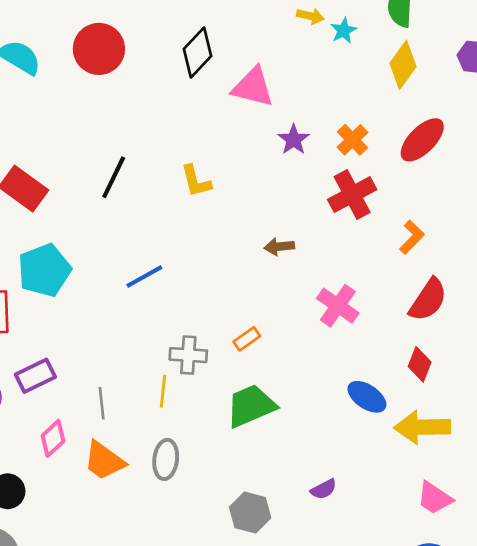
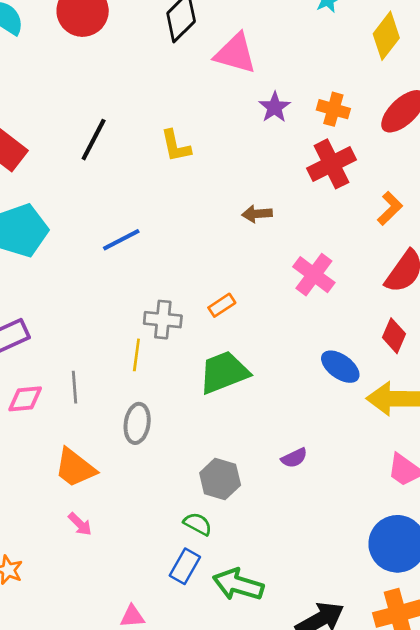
orange cross: (352, 140) -> (333, 109), turned -32
gray line: (102, 403) -> (75, 387), moved
pink diamond: (53, 438) -> (25, 399), turned 36
orange trapezoid: (104, 461) -> (75, 468), moved

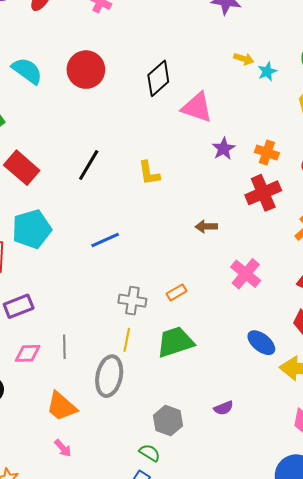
yellow line: (136, 355) -> (127, 340), moved
gray ellipse: (137, 423) -> (109, 376), size x1.4

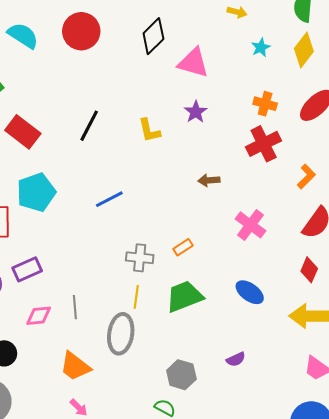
cyan star: (267, 71) -> (261, 47), moved
purple star: (224, 149) -> (196, 112), moved
blue ellipse: (261, 343) -> (250, 292), moved

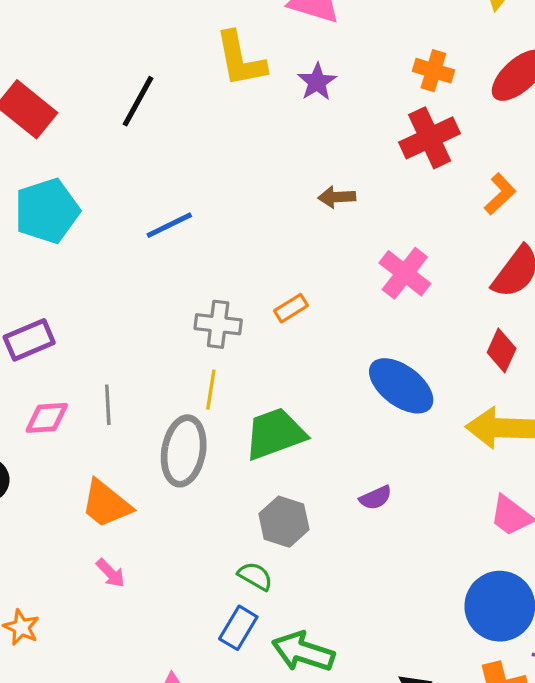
yellow L-shape: (149, 130) -> (240, 59), moved, size x1.4
blue ellipse: (250, 292) -> (401, 386), size x1.4
green trapezoid: (184, 296) -> (275, 434), moved

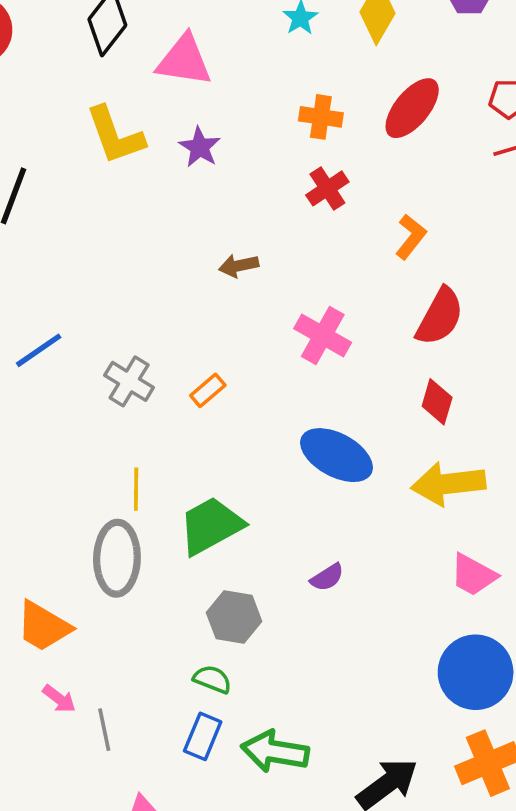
red cross: (430, 138) -> (327, 188), size x0.7
blue line: (169, 225) -> (39, 350), moved
gray cross: (218, 324) -> (129, 381), moved, turned 33
gray line: (108, 405) -> (104, 730), moved

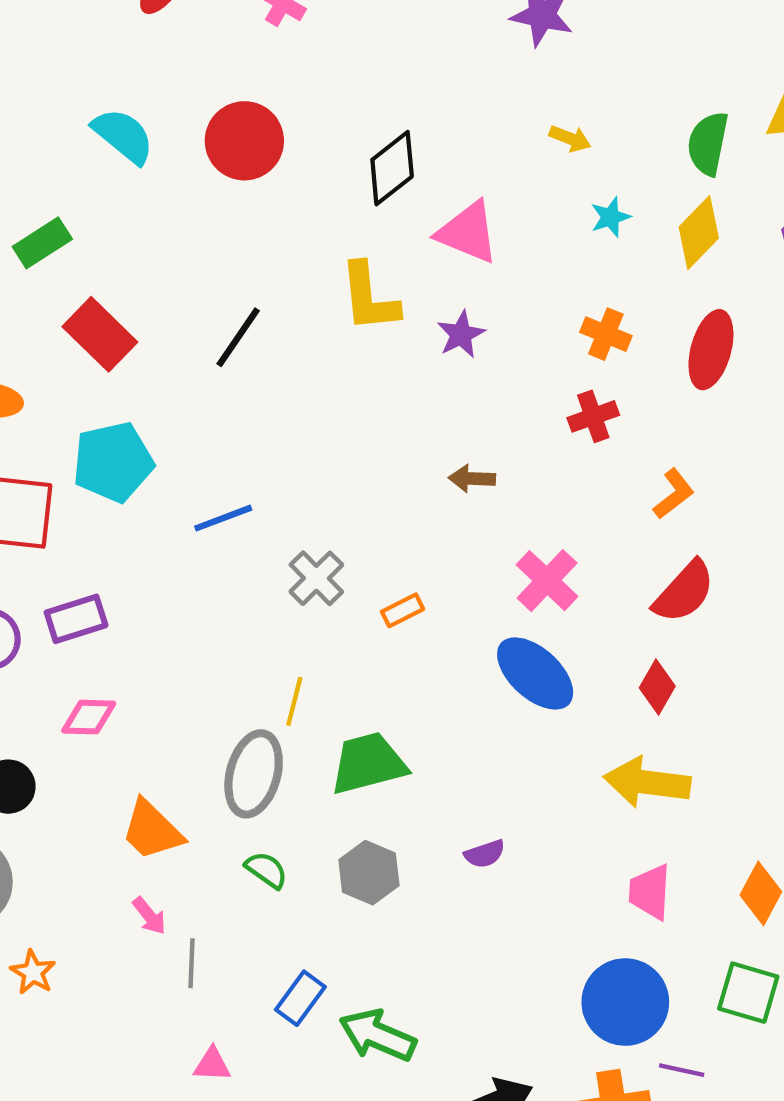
red ellipse: (412, 108) -> (711, 350), turned -38
blue ellipse: (337, 455) -> (535, 673), moved
pink trapezoid: (473, 575) -> (650, 892), turned 51
green semicircle: (212, 679) -> (266, 870), moved

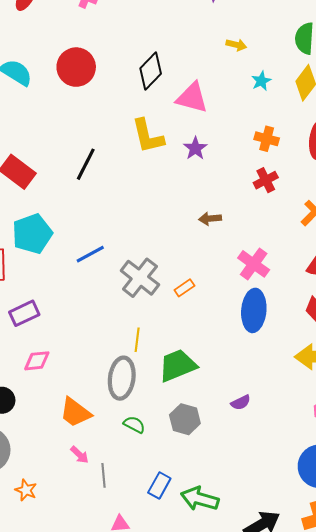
gray cross: (316, 578) -> (140, 278), size x1.4
blue ellipse: (535, 673) -> (254, 310), turned 60

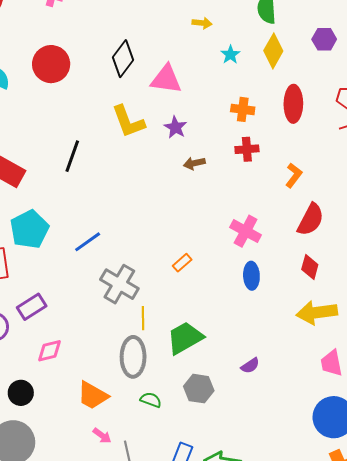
red cross: (266, 180) -> (247, 149), turned 30
brown arrow: (210, 219) -> (194, 163), moved
gray cross: (140, 278) -> (119, 284), moved
blue ellipse: (254, 310) -> (251, 276), size x0.7

